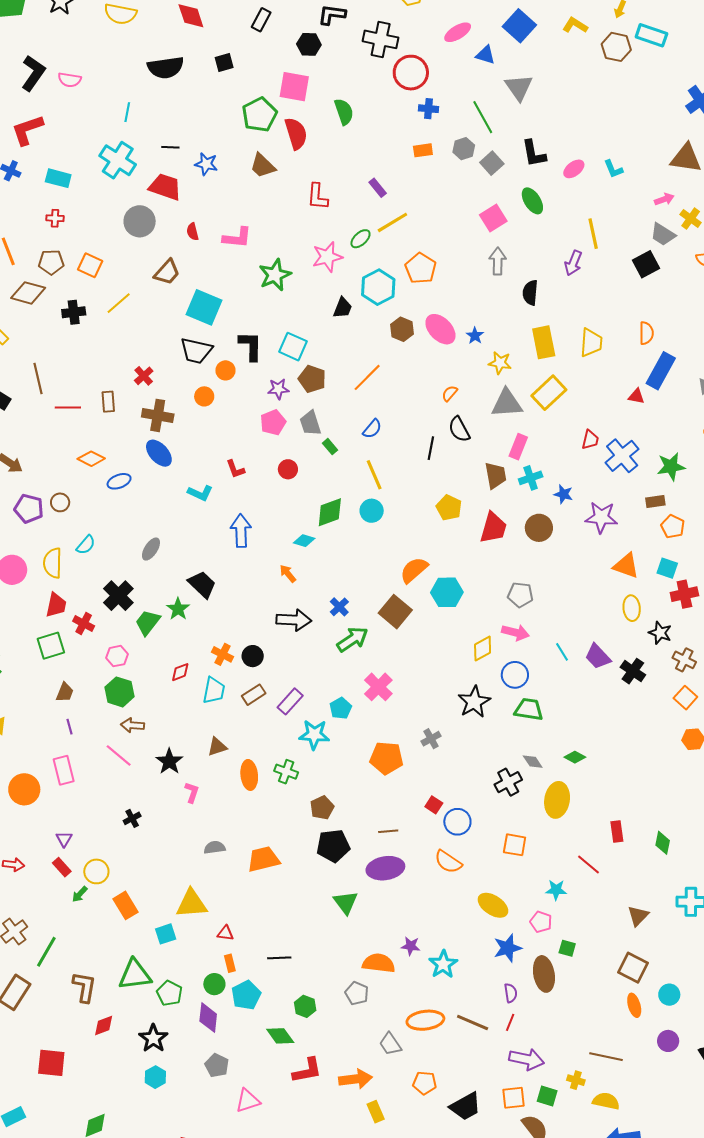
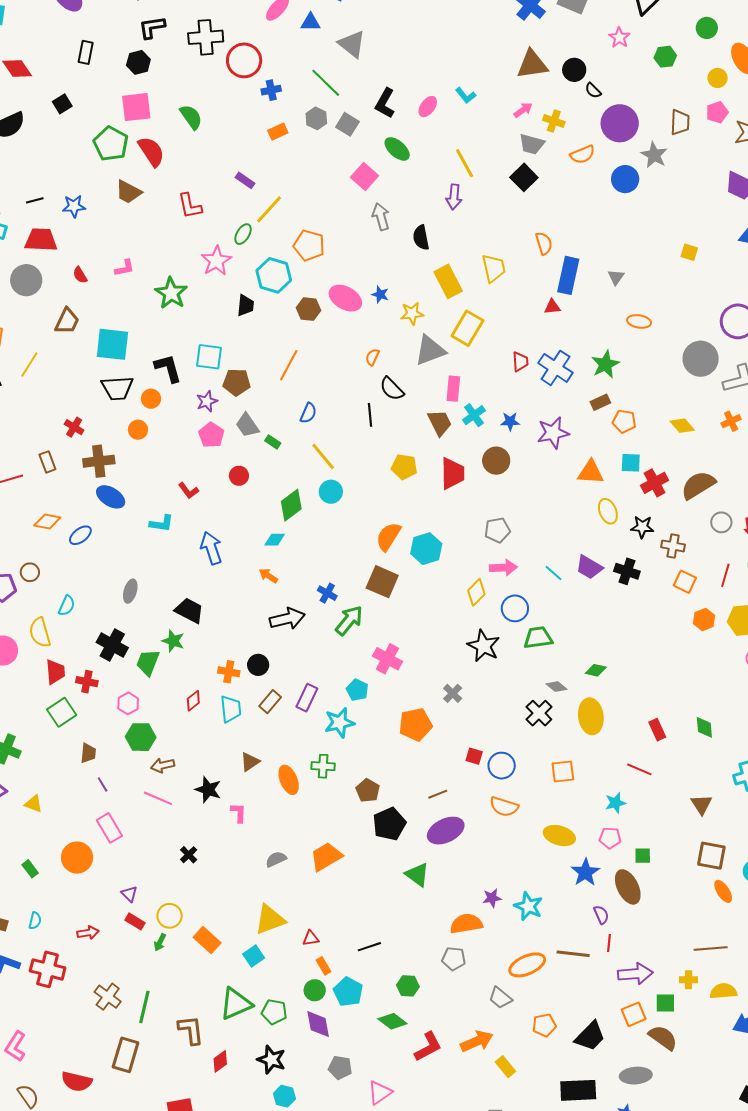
black L-shape: (534, 154) -> (385, 103), turned 56
pink L-shape: (237, 238) -> (124, 268), size x0.7

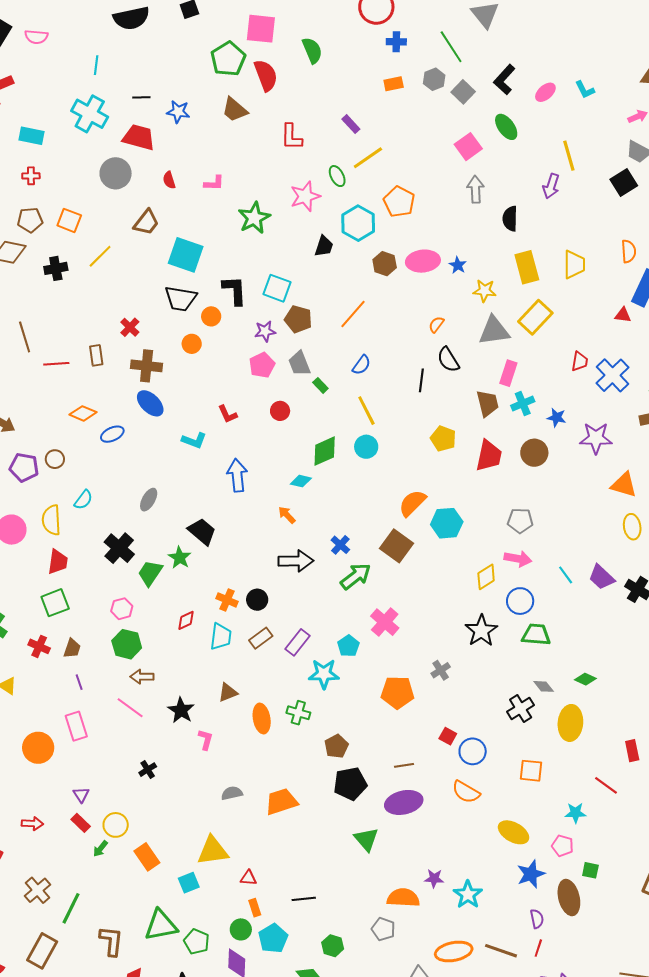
green ellipse: (243, 234) -> (337, 176), turned -70
pink ellipse: (345, 298) -> (423, 261), turned -48
red cross: (87, 682) -> (39, 646), moved

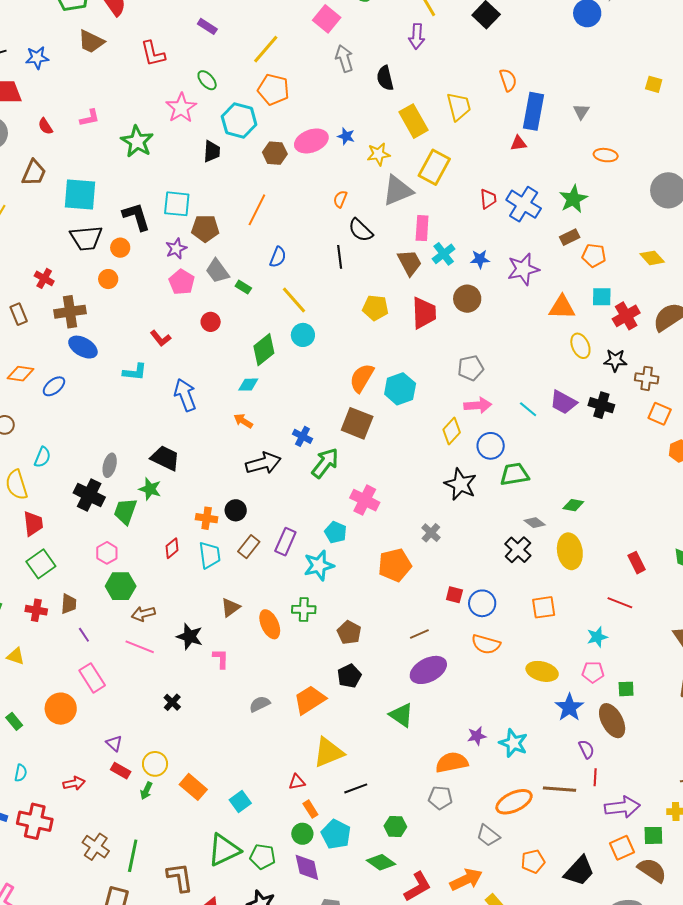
yellow line: (368, 158) -> (266, 49), moved
gray ellipse: (149, 500) -> (110, 465), moved
black pentagon: (350, 784) -> (349, 676), moved, size x0.7
yellow triangle: (213, 851) -> (328, 752), moved

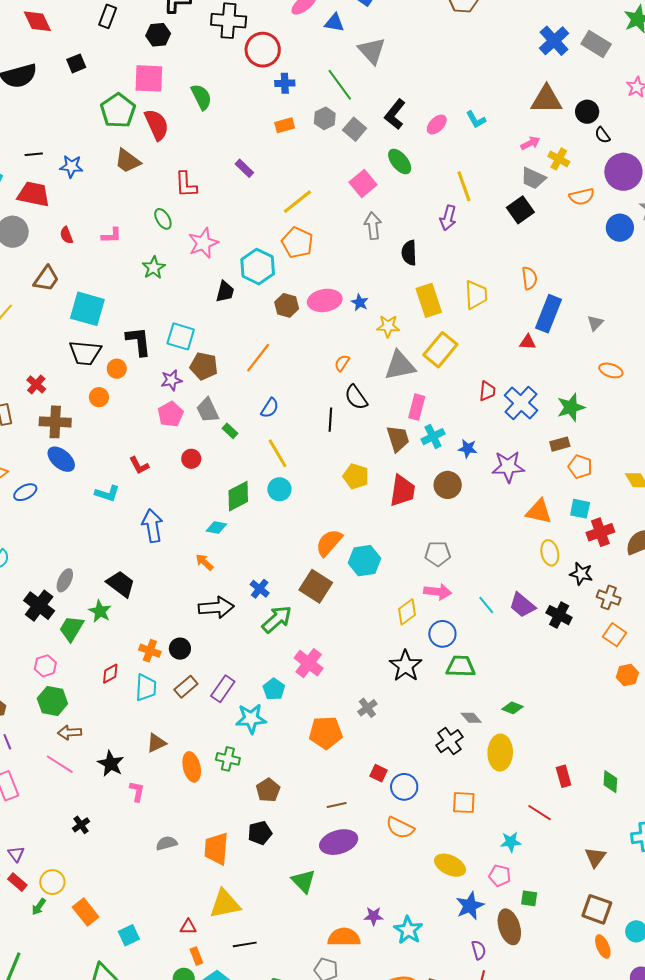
green ellipse: (207, 80) -> (163, 219), moved
green star: (137, 141) -> (154, 268), size x0.7
orange trapezoid: (310, 700) -> (216, 849), turned -64

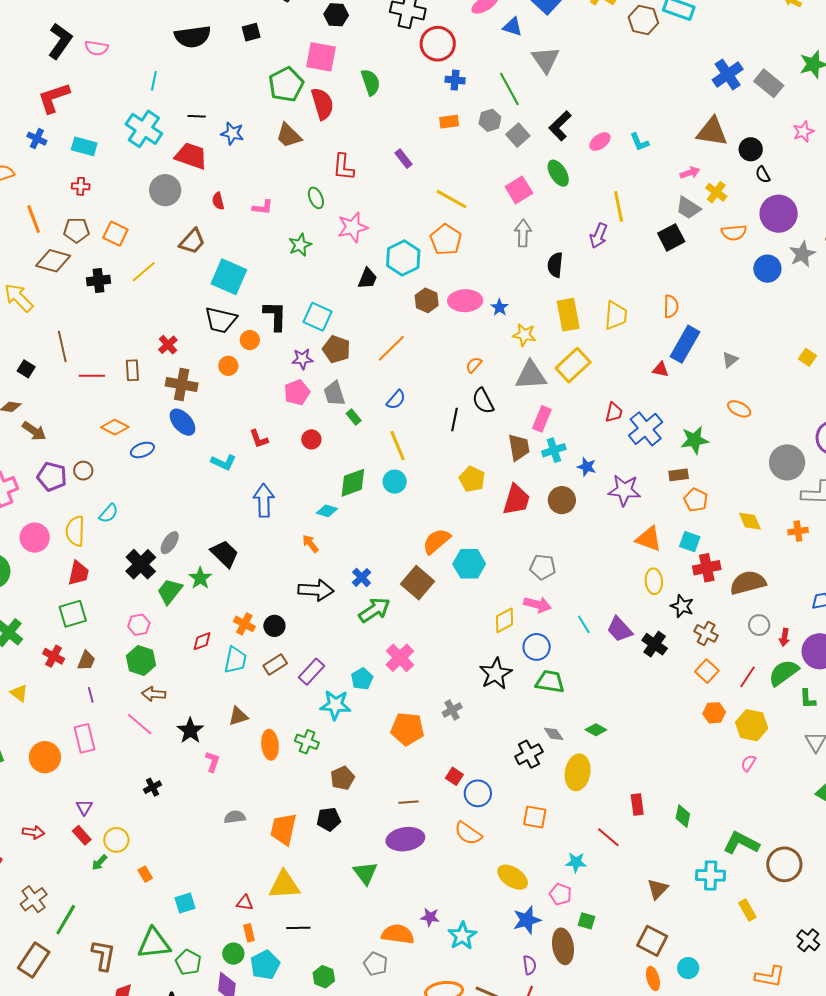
yellow line: (297, 202) -> (452, 199), turned 60
orange rectangle: (86, 912) -> (145, 874), size x0.6

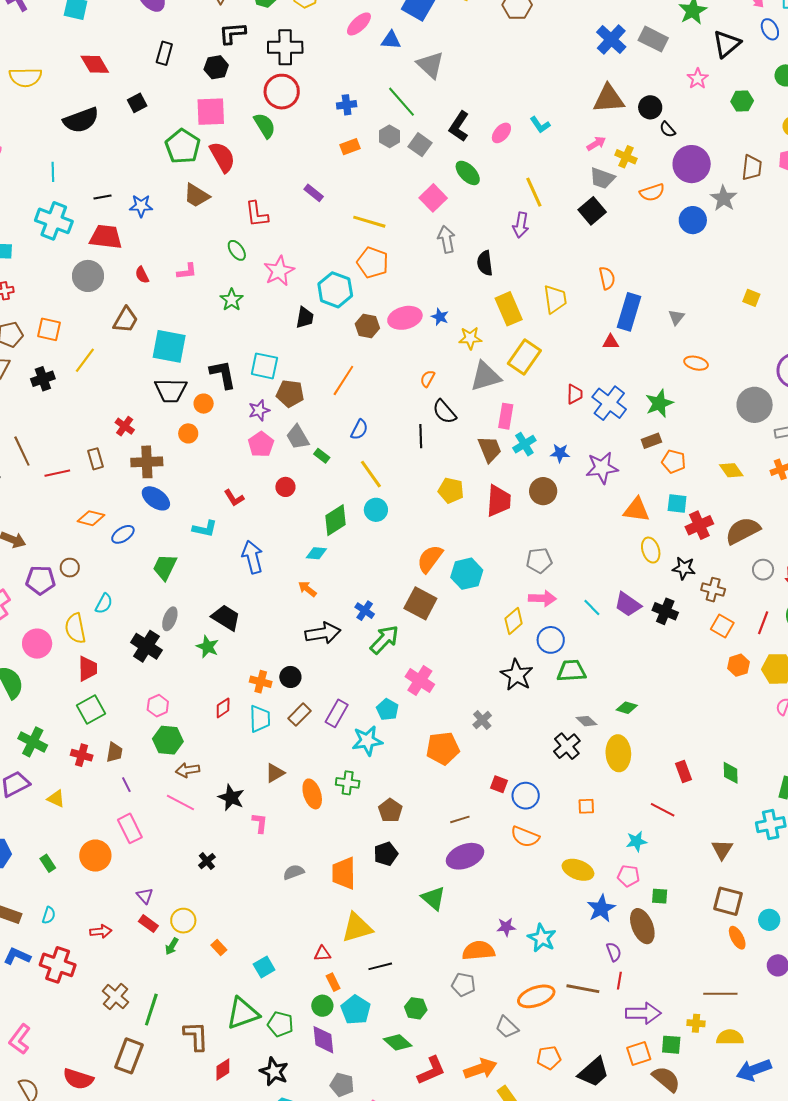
red circle: (438, 44) -> (282, 92), moved
green trapezoid: (170, 591) -> (165, 567), moved
orange square: (535, 817) -> (586, 806), size x0.7

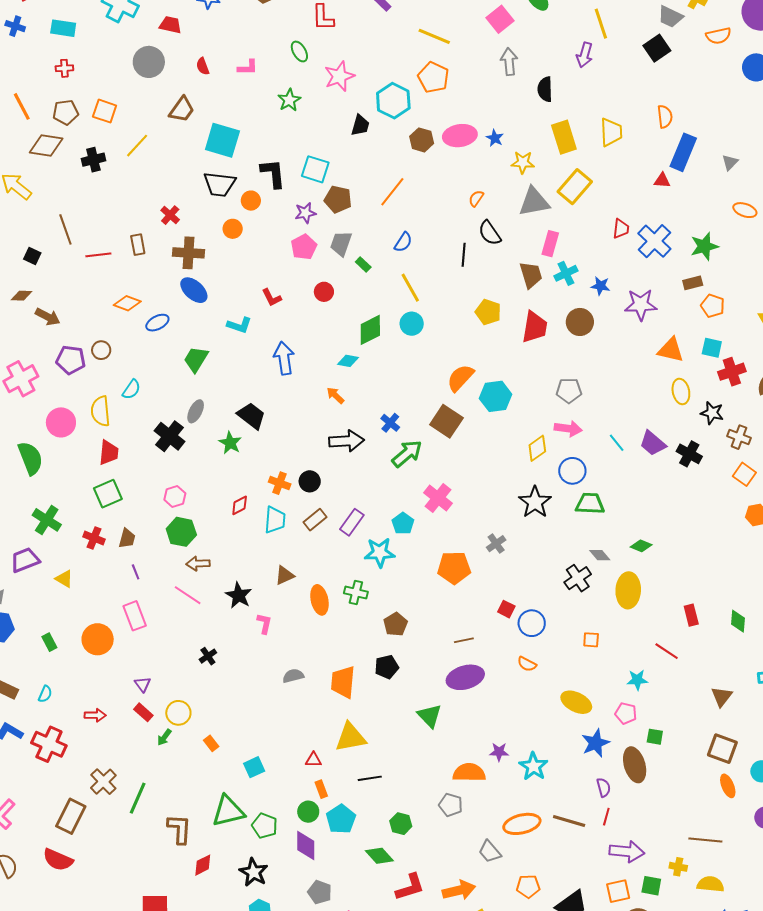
red trapezoid: (106, 237) -> (170, 25), size x0.7
gray trapezoid: (298, 437) -> (341, 244), turned 44
orange semicircle: (525, 837) -> (527, 664), size x0.7
brown rectangle: (129, 1056) -> (71, 816), moved

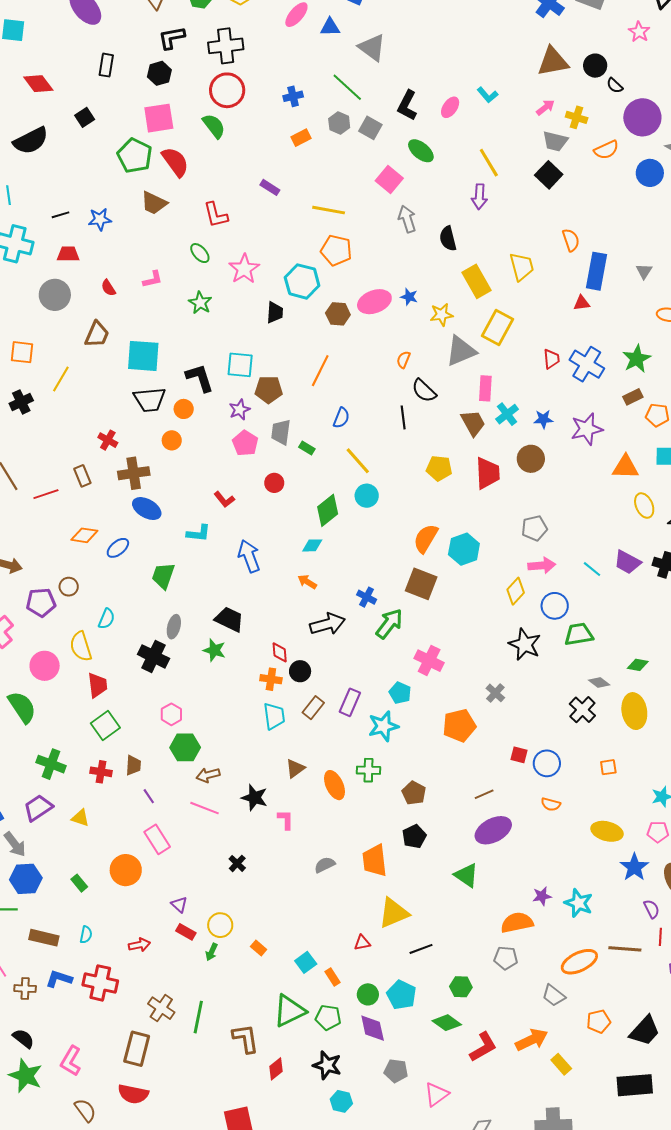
red diamond: (240, 505) -> (280, 652), moved, turned -55
orange rectangle: (321, 789) -> (332, 977), moved

